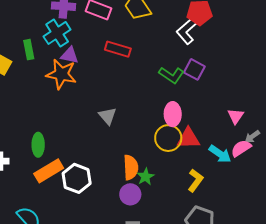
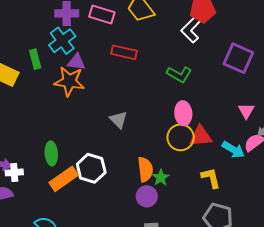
purple square: (194, 69) -> (238, 58), moved, size x1.4
white hexagon: (77, 178) -> (91, 168), moved
yellow L-shape: (196, 181) -> (211, 178), turned -45

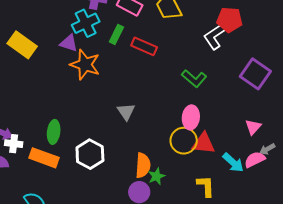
green rectangle: (35, 59) -> (116, 35), moved, turned 30
purple triangle: (76, 62) -> (69, 43), moved
orange rectangle: (64, 179) -> (44, 158), moved, turned 44

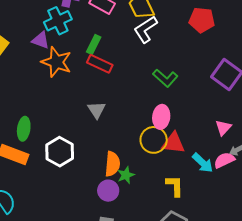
green rectangle: (116, 35) -> (94, 45), moved
white L-shape: (215, 36) -> (146, 29), moved
red rectangle: (144, 46) -> (100, 64), moved

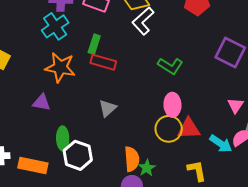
purple triangle: (41, 40) -> (41, 103), moved
gray triangle: (97, 110) -> (108, 108), turned 30
green ellipse: (24, 129) -> (63, 138), moved

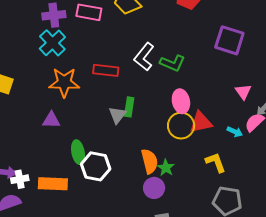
white L-shape: (143, 21) -> (144, 57), moved
green rectangle: (94, 44) -> (129, 107), moved
cyan arrow: (221, 144) -> (235, 132), size x0.7

